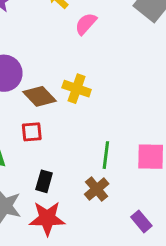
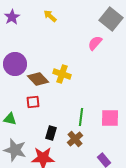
pink semicircle: (86, 24) -> (95, 43), moved
black rectangle: (44, 181) -> (51, 133), moved

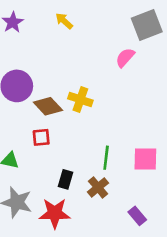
gray square: (111, 19) -> (147, 25), turned 30

